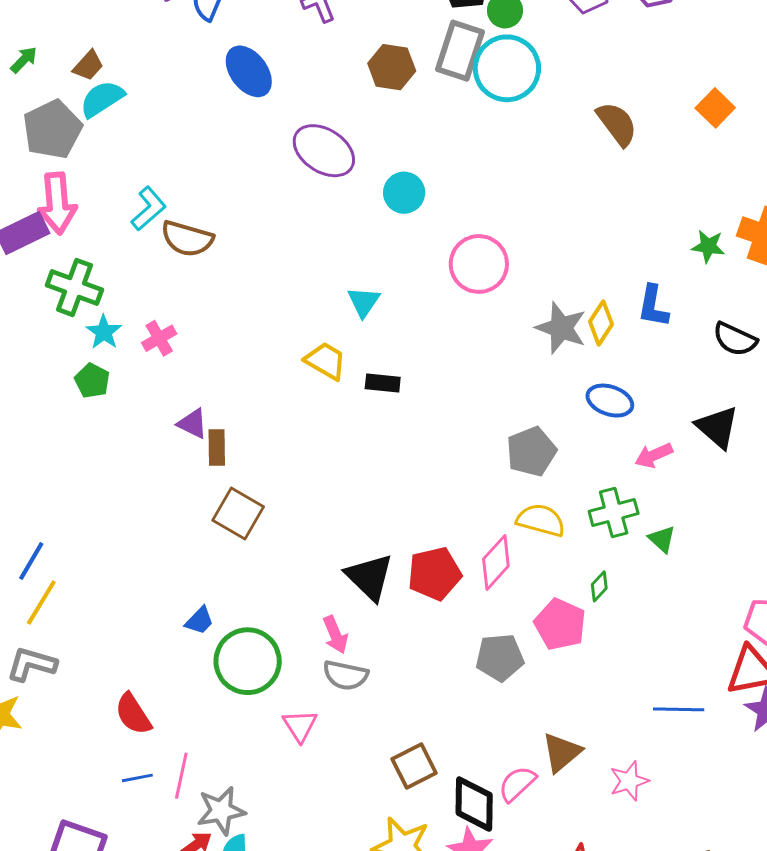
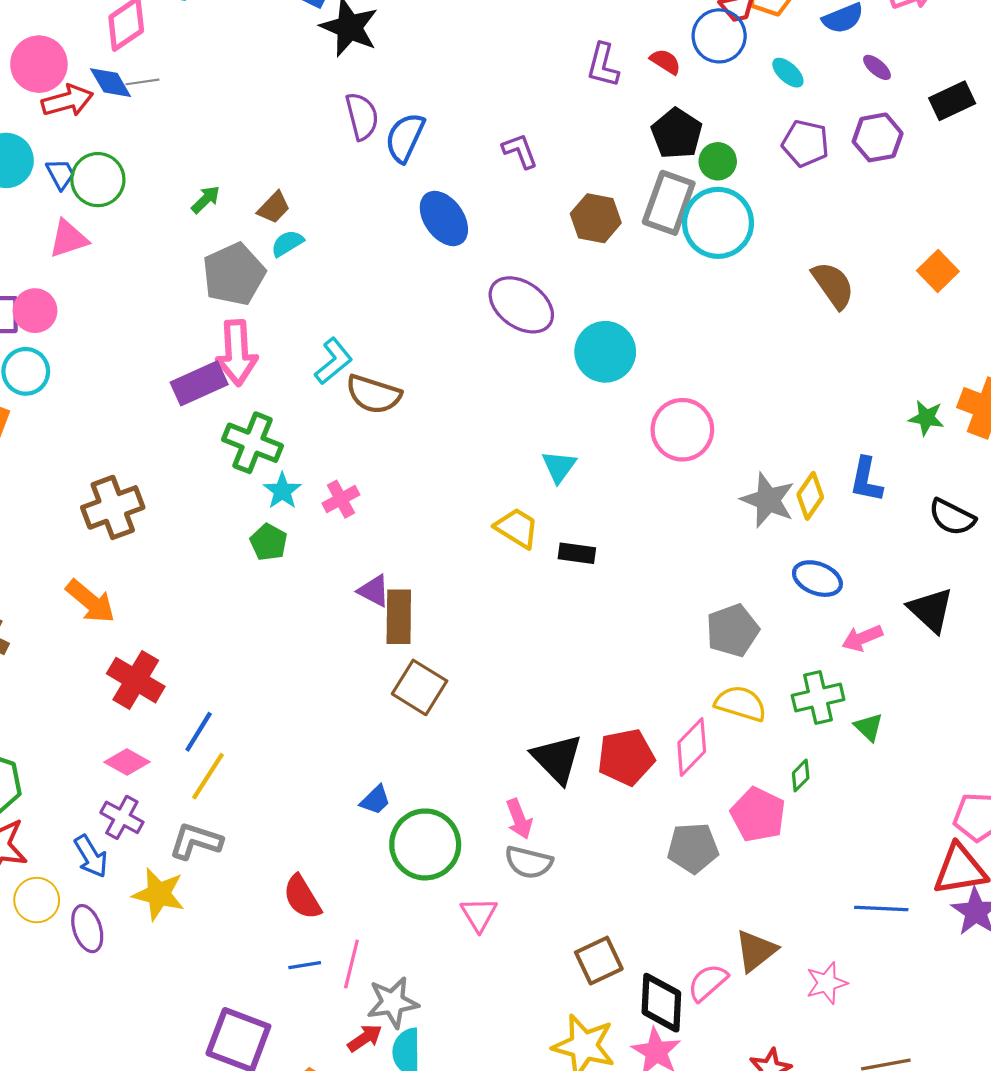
cyan semicircle: (102, 99) -> (287, 243), size x0.7
cyan circle: (404, 193) -> (605, 352), size x1.4
brown rectangle: (217, 447) -> (399, 617), size x1.4

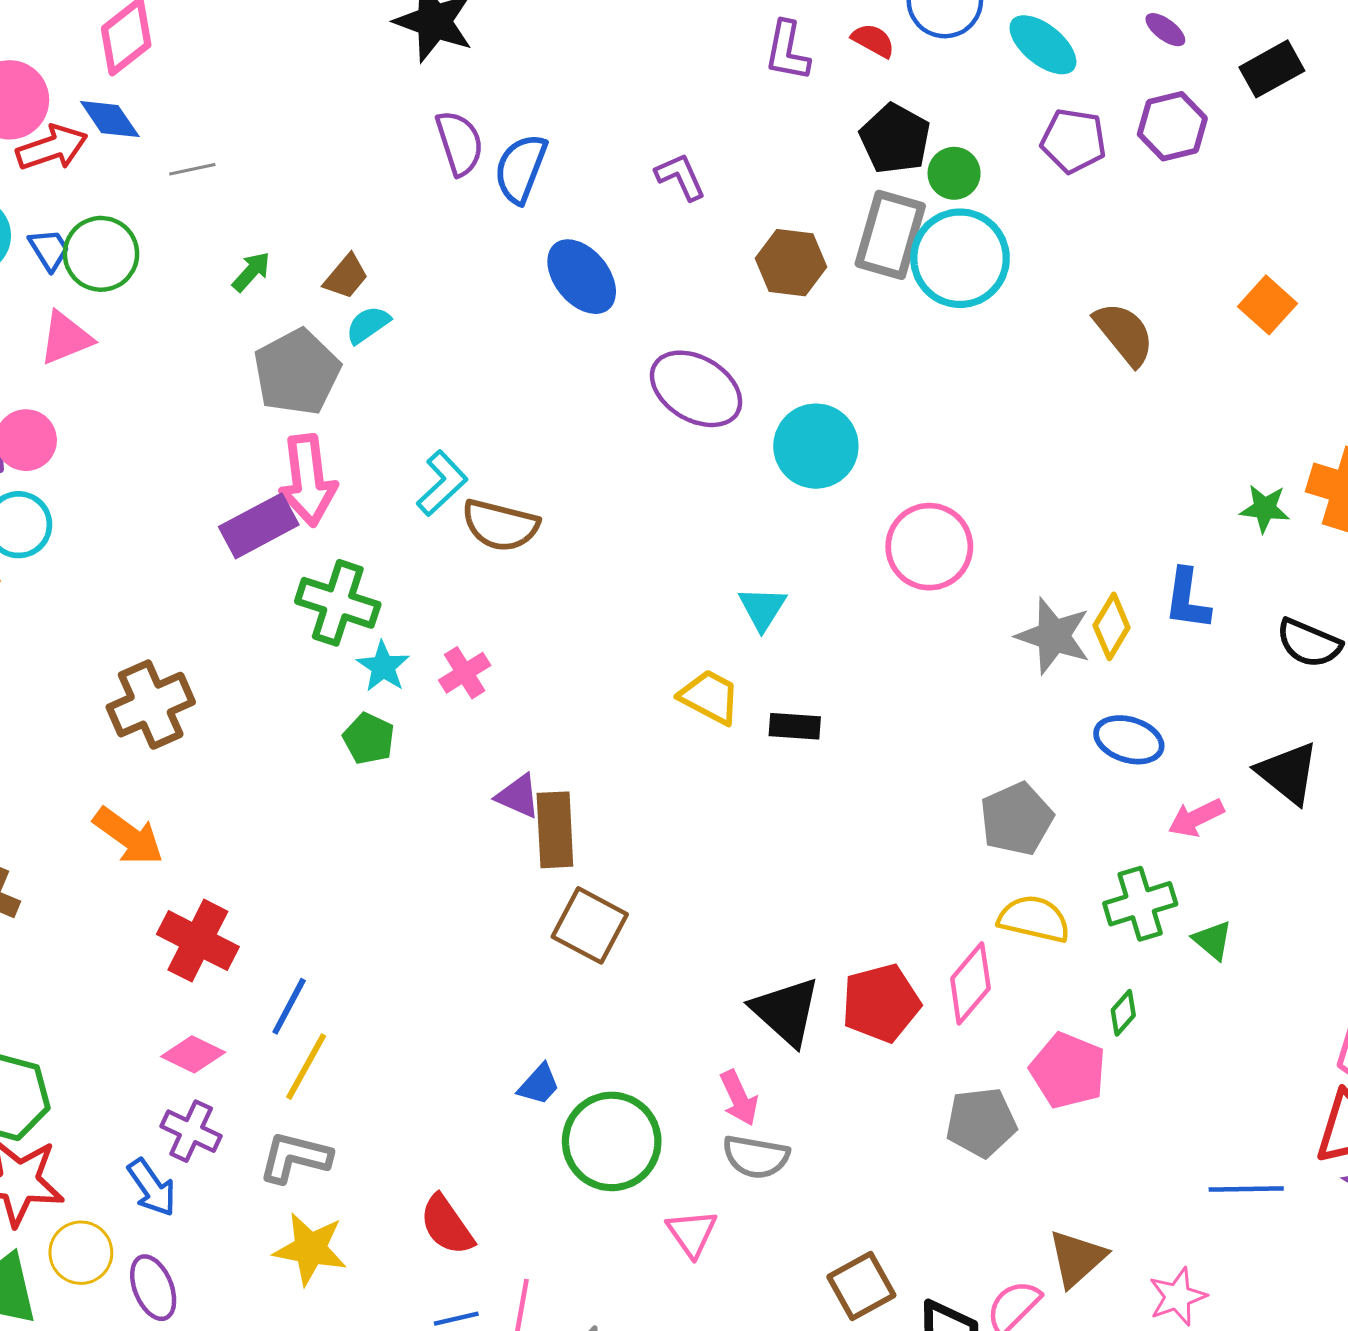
cyan ellipse: (788, 73) -> (1043, 45), size x1.5
gray line: (142, 82) -> (192, 169), moved
yellow star: (159, 894) -> (310, 1249), moved

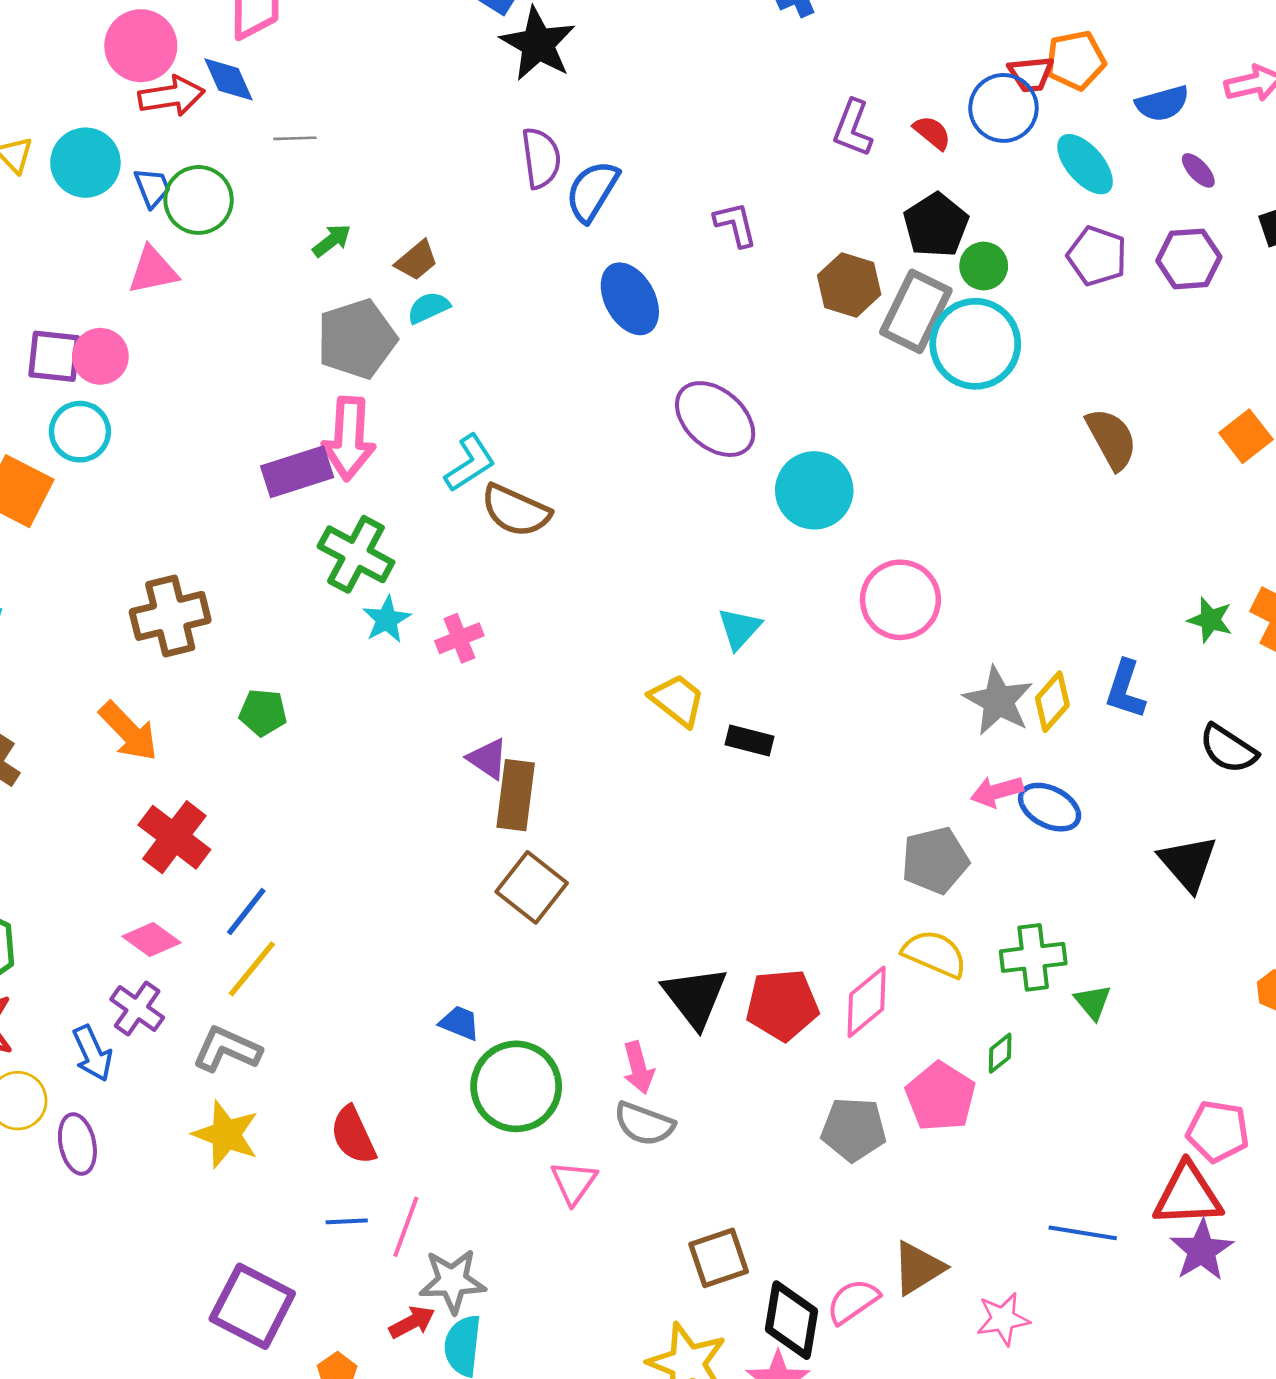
brown hexagon: (791, 263) -> (849, 285), moved
green pentagon: (369, 739) -> (263, 712), moved, turned -30
pink arrow: (1196, 818) -> (997, 791), moved
blue trapezoid: (539, 1084) -> (460, 1023), turned -120

